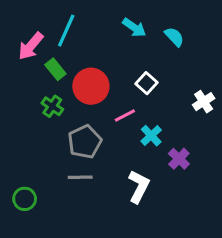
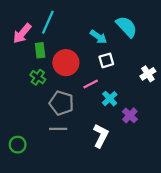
cyan arrow: (134, 28) -> (98, 37), moved
cyan semicircle: (174, 37) -> (127, 27), size x1.5
green rectangle: (55, 69) -> (40, 50), turned 32
white square: (147, 83) -> (106, 60), turned 32
gray pentagon: (85, 142) -> (61, 103), turned -30

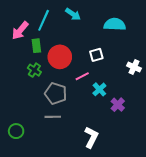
cyan semicircle: (127, 27) -> (115, 24), turned -45
cyan arrow: (98, 37) -> (73, 14), moved
white cross: (148, 74) -> (134, 67), turned -32
white L-shape: (101, 136) -> (91, 137), moved

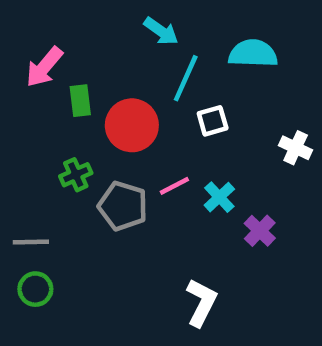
cyan line: (44, 20) -> (186, 78), moved
green cross: (34, 70) -> (76, 175), moved, turned 32
pink line: (82, 76) -> (174, 186), moved
gray line: (53, 117) -> (31, 242), moved

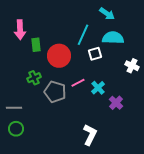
cyan arrow: (161, 31) -> (107, 14), moved
cyan semicircle: (253, 54) -> (113, 38), moved
pink arrow: (44, 67) -> (20, 30), turned -42

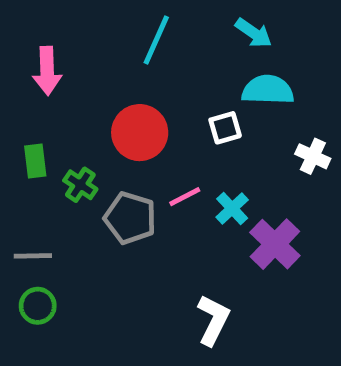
cyan line: (83, 35) -> (156, 40), moved
green rectangle: (36, 45) -> (35, 161), moved
green cross: (34, 78) -> (80, 185), turned -32
purple cross: (116, 103) -> (275, 244), size x1.5

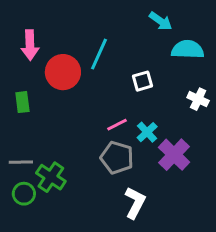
cyan line: (156, 40) -> (99, 54), moved
cyan semicircle: (268, 90) -> (188, 50), moved
red circle: (140, 133) -> (63, 72), moved
green cross: (80, 185) -> (51, 177), moved, size x1.4
gray pentagon: (130, 218) -> (117, 158), moved

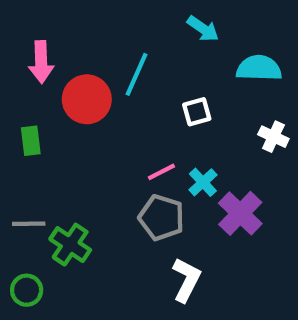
cyan arrow: (161, 21) -> (203, 29), moved
green circle: (24, 194) -> (27, 290), moved

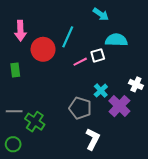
cyan semicircle: (259, 68) -> (116, 40), moved
white cross: (273, 137) -> (136, 84), moved
pink line: (161, 172) -> (80, 62), moved

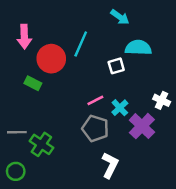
pink line: (80, 62) -> (95, 100), moved
green rectangle: (15, 70) -> (33, 83), moved, turned -56

